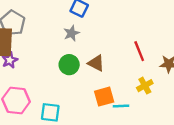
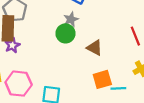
green circle: (69, 65) -> (65, 33), moved

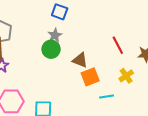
orange square: (102, 79) -> (90, 77), moved

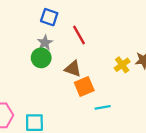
red line: (118, 45) -> (79, 35), moved
yellow cross: (126, 76) -> (122, 65), moved

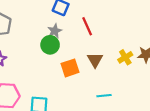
brown triangle: (73, 69) -> (95, 60), moved, turned 35
orange square: (84, 86) -> (70, 68), moved

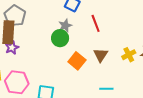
orange square: (70, 68) -> (77, 61), turned -36

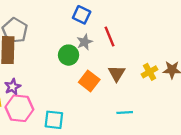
gray star: (65, 26) -> (85, 42), moved
purple star: (12, 48) -> (13, 87), moved

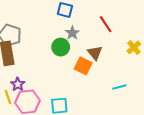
red line: (110, 37) -> (106, 24), moved
brown triangle: (117, 73) -> (95, 53), moved

